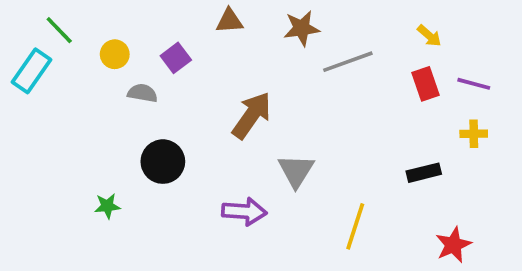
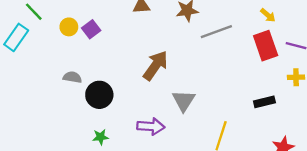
purple square: (176, 58) -> (91, 29), moved
red rectangle: (426, 84) -> (266, 46), size x1.4
gray semicircle: (142, 93) -> (72, 77), moved
green star: (107, 206) -> (100, 137), moved

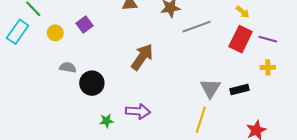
yellow circle: (69, 27) -> (55, 33), moved
red rectangle: (266, 46) -> (241, 39), turned 45
gray triangle: (184, 101) -> (210, 88), moved
green star: (100, 137) -> (107, 121), moved

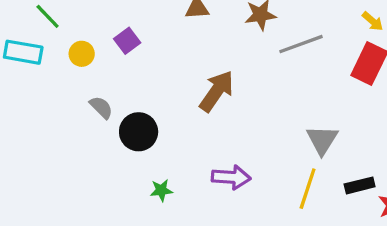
cyan rectangle: (18, 32) -> (23, 52), turned 65
gray semicircle: (68, 67) -> (101, 107), turned 35
black rectangle: (240, 89) -> (360, 185), moved
purple arrow: (138, 111) -> (231, 177), moved

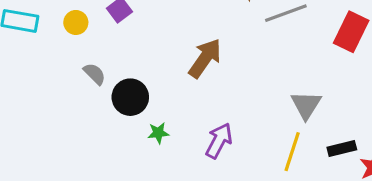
purple arrow: (231, 177) -> (219, 141), turned -66
green star: (161, 190) -> (158, 133), moved

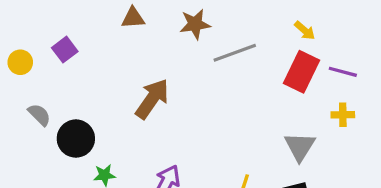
gray triangle: (306, 105) -> (300, 146), moved

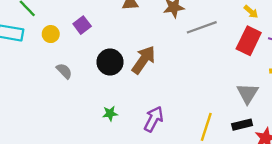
black circle: (76, 139) -> (110, 62), moved

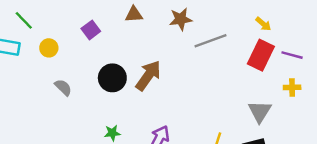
purple square: (82, 25) -> (91, 30), moved

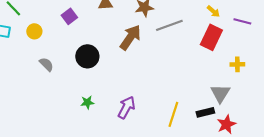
purple line: (292, 55) -> (242, 21), moved
brown arrow: (148, 75) -> (130, 37), moved
gray triangle: (260, 111) -> (220, 93), moved

